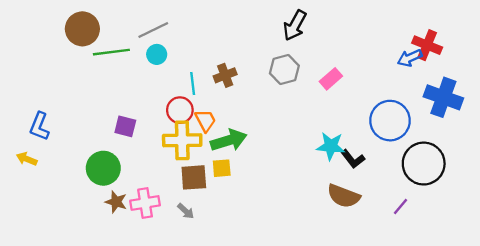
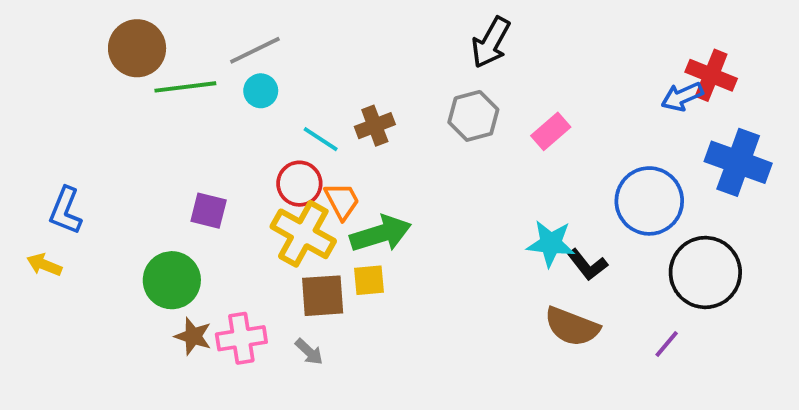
cyan line: (193, 83) -> (321, 139), turned -50
yellow cross: (182, 140) -> (303, 234), turned 30

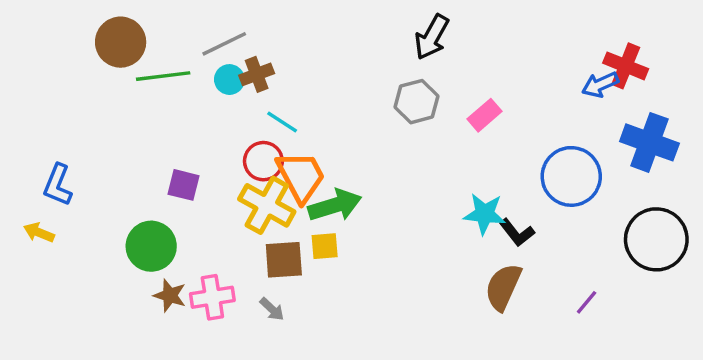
brown cross: (375, 126) -> (257, 74), moved
orange trapezoid: (342, 201) -> (301, 176), size x1.6
black circle: (705, 272) -> (656, 239), moved
brown semicircle: (572, 327) -> (503, 287), turned 93

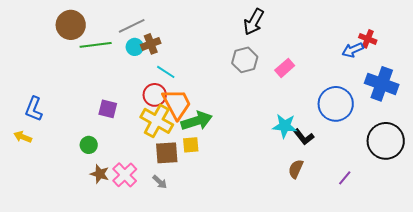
red cross: (626, 66) -> (368, 39), size x0.7
green circle: (151, 246) -> (89, 145), size x0.6
brown semicircle: (503, 287) -> (296, 169), size x0.7
pink cross: (212, 297) -> (125, 175), turned -35

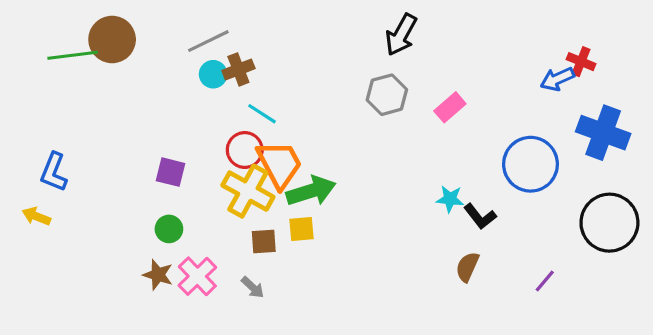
green line: (96, 45) -> (73, 55), moved
cyan star: (285, 126) -> (450, 199), size x0.7
green circle: (89, 145) -> (169, 229), moved
brown square: (167, 153) -> (264, 242), size x0.7

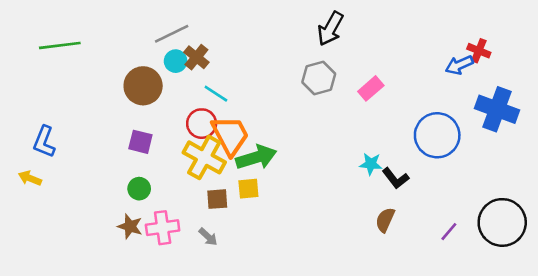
brown circle: (112, 39) -> (143, 86), moved
brown cross: (238, 69) -> (196, 57), turned -30
black circle: (609, 223) -> (502, 222), moved
pink cross: (197, 276) -> (163, 228), turned 36

